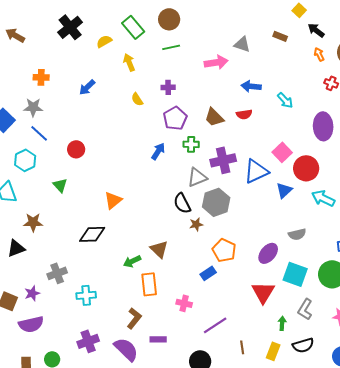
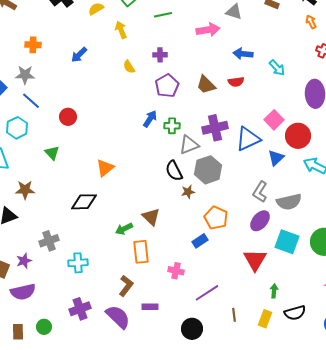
green cross: (191, 144) -> (172, 126), moved
gray semicircle: (297, 234) -> (289, 202), size x1.4
gray L-shape: (305, 309) -> (260, 192), moved

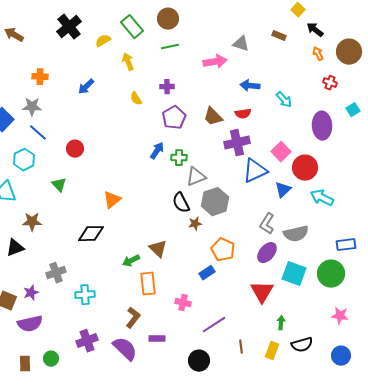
purple cross: (215, 128) -> (237, 143), moved

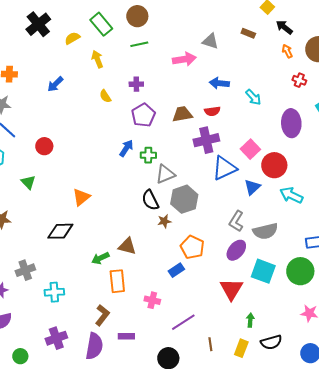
brown trapezoid: (213, 117) -> (182, 114), turned 125
brown triangle: (158, 249) -> (127, 246), turned -30
purple semicircle: (125, 349) -> (94, 346), turned 56

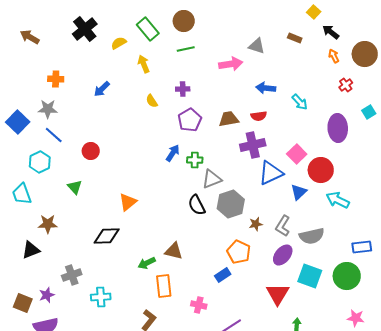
red cross: (299, 80) -> (346, 85), turned 32
brown star: (164, 221) -> (256, 224), moved

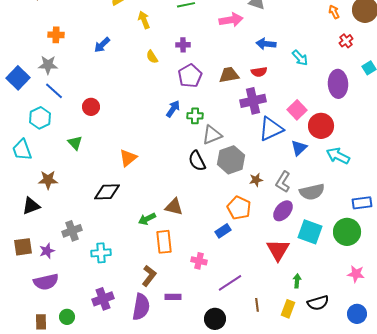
brown square: (23, 303) -> (23, 247), moved, turned -30

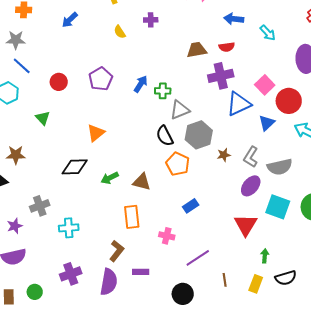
purple pentagon: (190, 76) -> (101, 79), moved
orange pentagon: (239, 208) -> (178, 164), moved
green arrow: (147, 219) -> (110, 178), moved

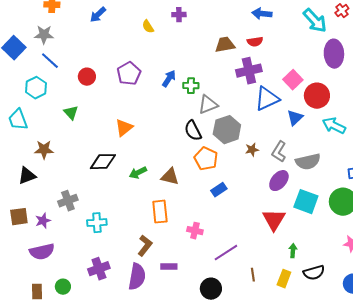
cyan arrow: (268, 33) -> (315, 21), moved, size x1.5
blue rectangle: (191, 206) -> (219, 190), moved

